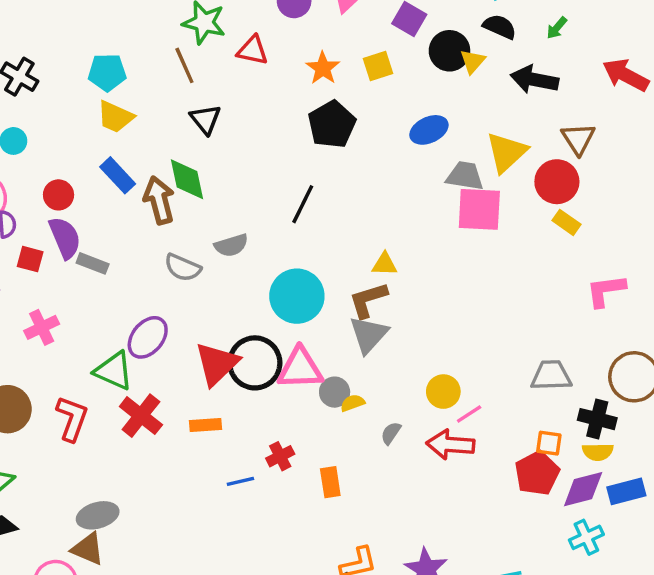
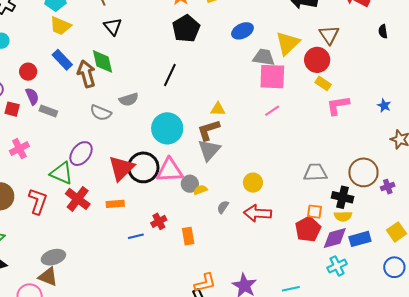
purple semicircle: (65, 238) -> (32, 96), size x0.7
pink L-shape: (606, 291) -> (338, 105), moved
pink line: (469, 414) -> (272, 111), moved

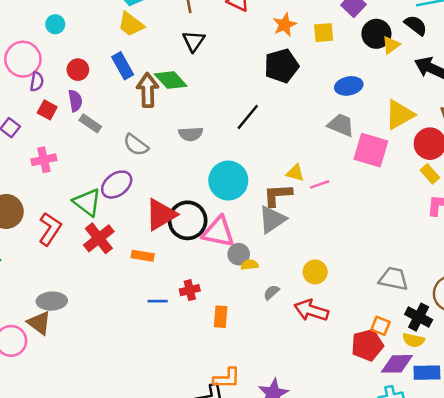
gray trapezoid: (264, 57) -> (341, 125), moved
green diamond: (103, 61) -> (171, 80), turned -44
pink line: (272, 111) -> (320, 184), moved
gray semicircle: (101, 113) -> (136, 145), moved

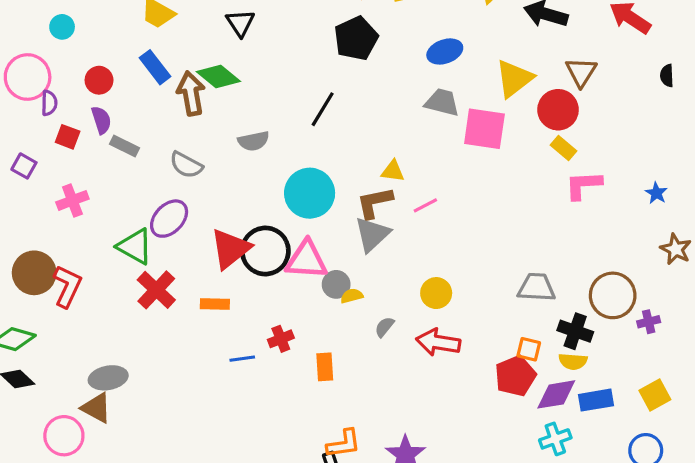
pink line: (320, 184) -> (425, 205), moved
red L-shape: (50, 229) -> (67, 286), moved

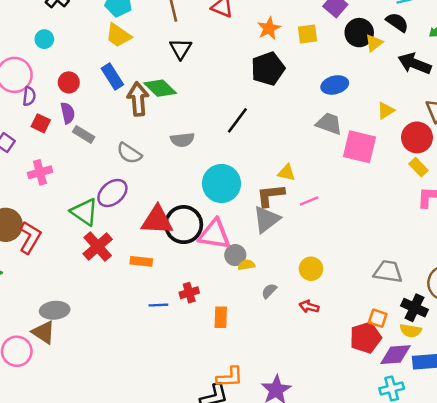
yellow triangle: (514, 79) -> (386, 111), size x0.6
red triangle: (230, 249) -> (157, 220), turned 36
red arrow: (438, 342) -> (309, 307), size x0.6

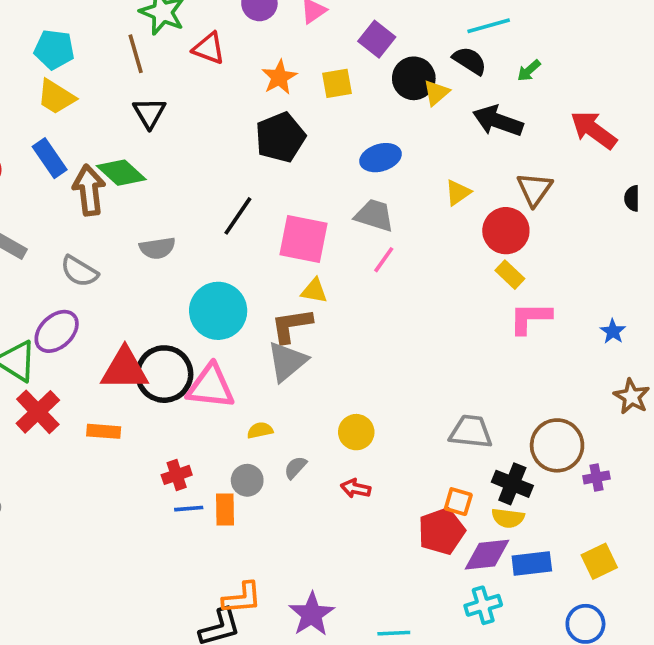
pink square: (359, 147) -> (303, 239), moved
pink line: (309, 201) -> (384, 260), moved, turned -30
gray circle: (235, 255) -> (247, 480), moved
blue line: (158, 305) -> (189, 509), moved

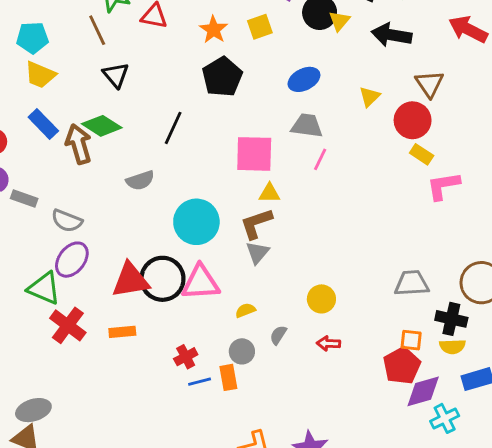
black line: (238, 216) -> (173, 128), moved
gray semicircle: (79, 271) -> (67, 221), moved
gray triangle: (287, 361) -> (257, 253), size x0.7
purple diamond: (487, 555) -> (423, 391), moved

